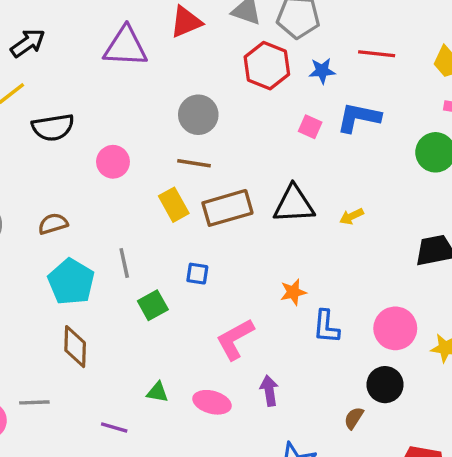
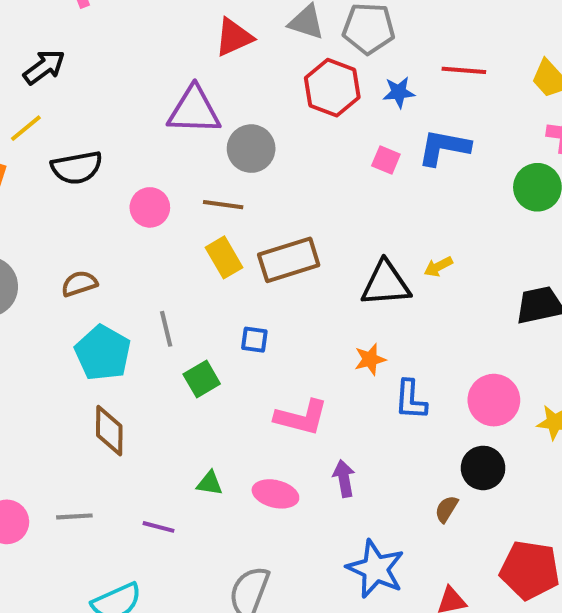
purple triangle: (125, 47) -> (194, 110), moved
brown line: (194, 163) -> (223, 205), moved
black triangle: (294, 204) -> (386, 284), moved
pink L-shape: (235, 339) -> (301, 417), turned -135
gray line: (34, 402) -> (74, 516), moved

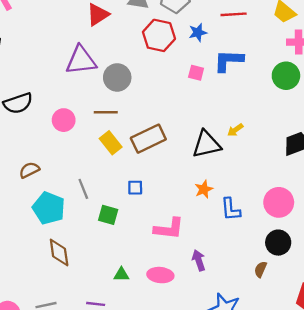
green square: (202, 379) -> (108, 215), turned -36

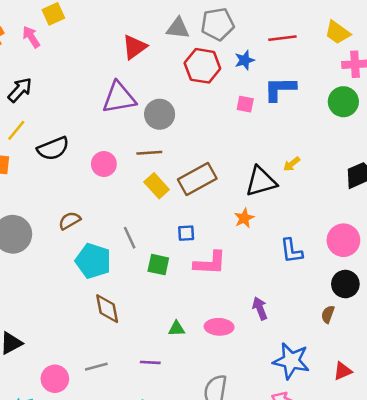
orange star: (204, 189) -> (244, 218), moved
pink L-shape: (169, 229) -> (210, 263), moved

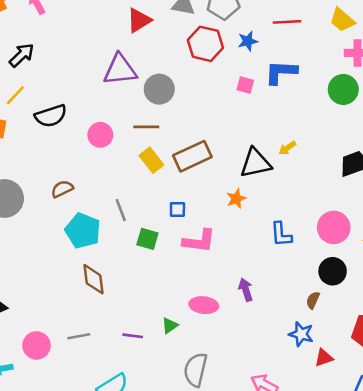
green triangle: (177, 329) -> (170, 326), moved, turned -36
blue star: (291, 361) -> (301, 334), moved, size x0.7

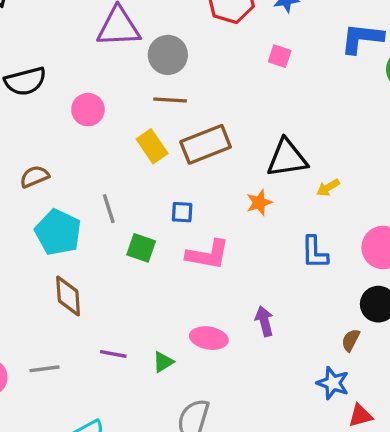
blue L-shape: (281, 72) -> (362, 38), moved
brown line: (146, 127) -> (170, 100), moved
yellow arrow: (287, 148) -> (328, 188), moved
purple line: (133, 336) -> (113, 354), moved

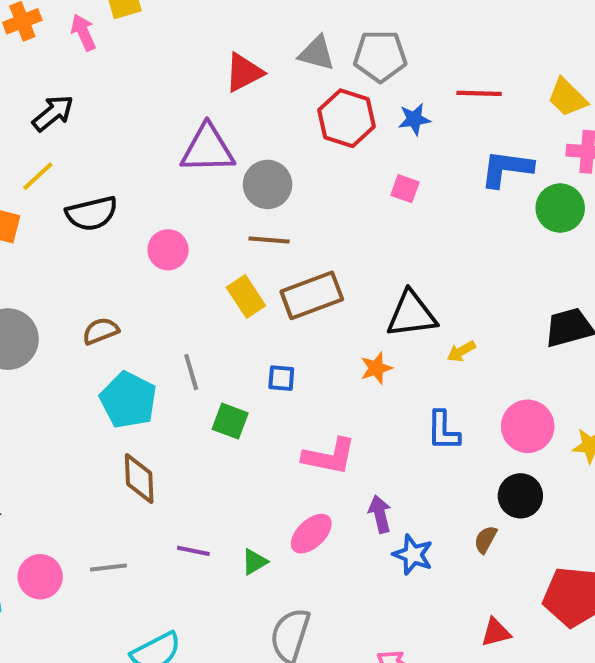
pink L-shape: (208, 255) -> (329, 456), moved
pink ellipse: (209, 338) -> (311, 534), turned -54
blue star: (333, 383) -> (413, 555), moved

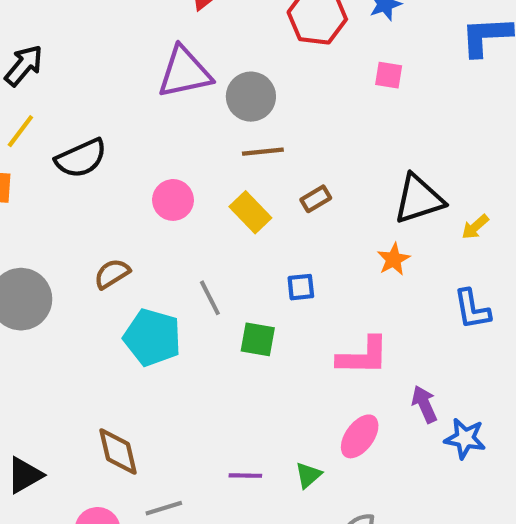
pink circle: (168, 250) -> (173, 200), moved
brown rectangle: (312, 295) -> (316, 199), size x0.5
brown diamond: (139, 479) -> (118, 451), moved

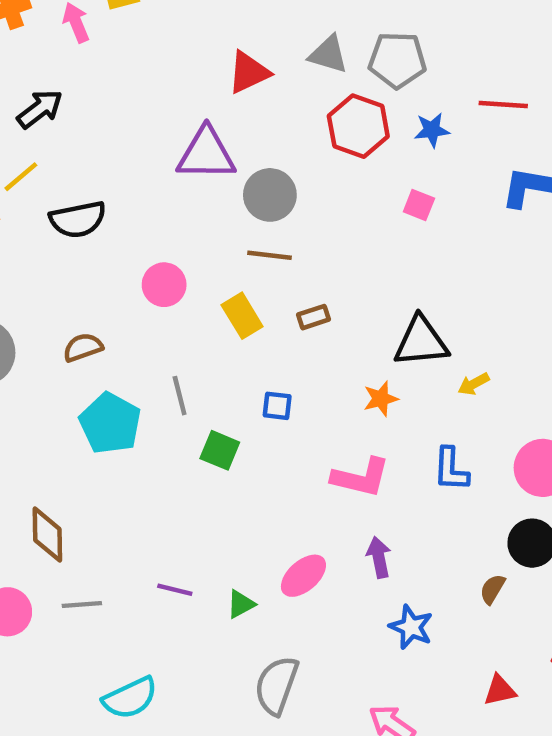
pink L-shape: (363, 356) -> (361, 478), moved
blue star: (465, 438) -> (411, 627), moved

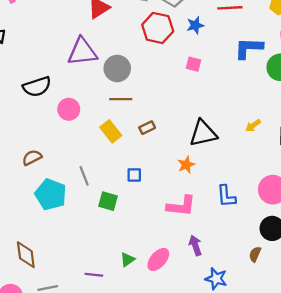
black semicircle: (78, 219) -> (37, 87), moved
pink circle: (164, 285) -> (69, 109), moved
yellow arrow: (474, 384) -> (253, 125), moved
green triangle: (241, 604) -> (127, 260), moved

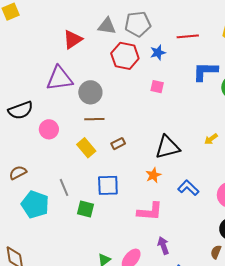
blue square: (134, 175) -> (108, 185), size x1.6
blue L-shape: (226, 196) -> (188, 188), moved, turned 140

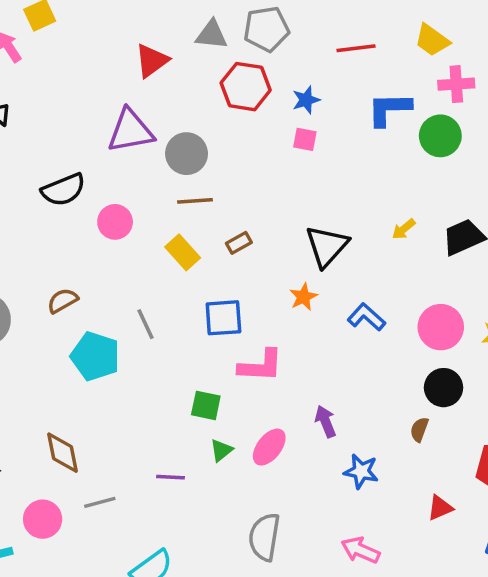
blue star: (158, 53) -> (306, 100), moved
black triangle: (167, 147) -> (327, 246), turned -32
green square: (86, 209) -> (206, 405), moved
pink L-shape: (150, 211) -> (261, 366), moved

